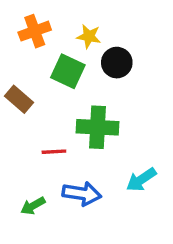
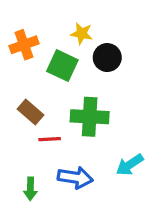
orange cross: (35, 31) -> (24, 45), moved
brown rectangle: (19, 99) -> (30, 112), moved
green arrow: (33, 206) -> (30, 189), turned -60

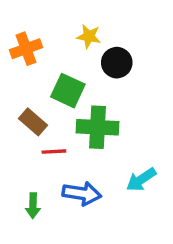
green square: (62, 66) -> (68, 91), moved

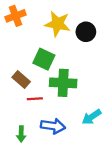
yellow star: (89, 36) -> (58, 24), size x1.6
orange cross: (26, 49) -> (16, 16), moved
black circle: (117, 63) -> (86, 32), moved

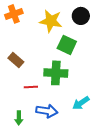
black circle: (86, 32) -> (81, 16), moved
green square: (44, 59) -> (67, 45), moved
brown rectangle: (21, 79) -> (16, 60), moved

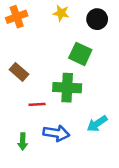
yellow star: (51, 21) -> (61, 13), moved, size x0.6

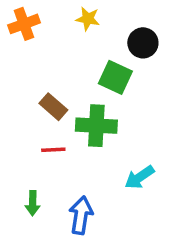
black circle: (97, 19) -> (143, 43), moved
brown rectangle: (19, 72) -> (53, 107), moved
blue arrow: (56, 133) -> (81, 215), moved, turned -90

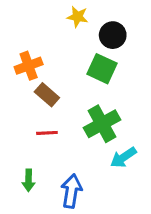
orange cross: (24, 24) -> (29, 66), moved
black circle: (143, 43) -> (113, 35), moved
green cross: (96, 126) -> (102, 124), moved, turned -32

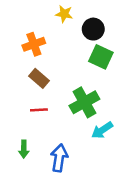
orange cross: (29, 66) -> (34, 44), moved
green square: (102, 69) -> (101, 57), moved

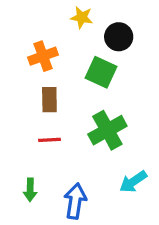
green square: (101, 57) -> (101, 72), moved
brown rectangle: (39, 78) -> (49, 100), turned 48
cyan arrow: (102, 130) -> (133, 182), moved

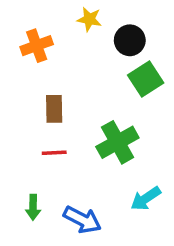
orange cross: (43, 56) -> (37, 46), moved
green square: (101, 72) -> (146, 79), moved, turned 32
blue arrow: (75, 201) -> (82, 220), turned 108

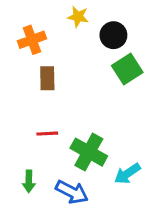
brown rectangle: (54, 109) -> (47, 78), moved
green cross: (117, 142) -> (89, 152), moved, turned -32

